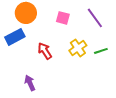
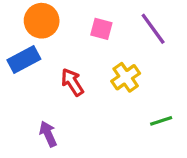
green line: (101, 51) -> (161, 121), moved

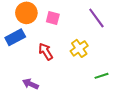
pink square: (101, 29) -> (53, 18), moved
purple arrow: (48, 134) -> (30, 84), turned -42

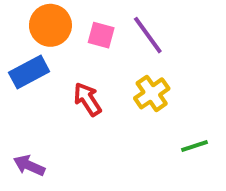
purple line: (96, 18) -> (148, 35), moved
purple arrow: (30, 84) -> (29, 165), moved

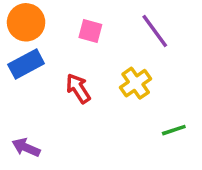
orange circle: (50, 25) -> (26, 22), moved
purple line: (148, 35) -> (155, 31), moved

